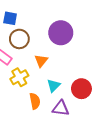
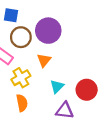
purple circle: (61, 33) -> (48, 31), moved
orange semicircle: (35, 101) -> (22, 103), moved

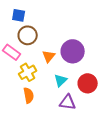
purple circle: (48, 31) -> (73, 51), moved

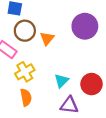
purple circle: (73, 51) -> (85, 26), moved
orange triangle: (49, 56) -> (47, 38), moved

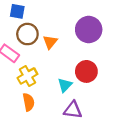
red circle: (92, 84) -> (86, 71), moved

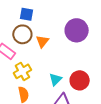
blue square: (17, 11) -> (26, 14), moved
red circle: (86, 71) -> (80, 80), moved

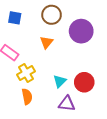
blue square: (26, 14) -> (15, 18), moved
brown circle: (22, 34) -> (52, 15), moved

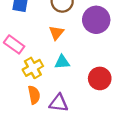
cyan triangle: (60, 81) -> (62, 62), moved, turned 40
purple triangle: (67, 104) -> (59, 103), moved

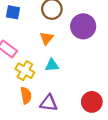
yellow cross: (33, 68) -> (25, 71), turned -30
red circle: (100, 78) -> (92, 102), moved

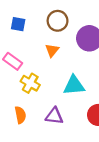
cyan triangle: (52, 65) -> (74, 85), moved, size x1.5
orange semicircle: (26, 95) -> (20, 115), moved

